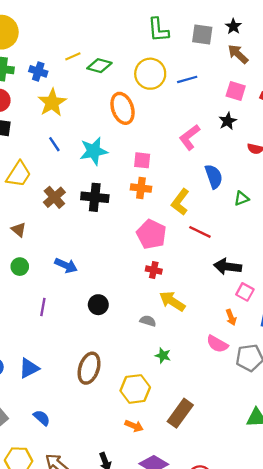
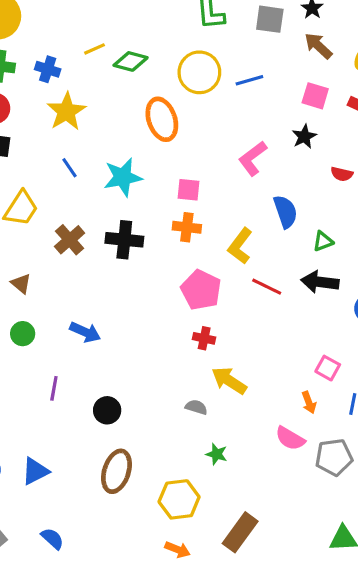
black arrow: (228, 267) -> (320, 282), moved
black circle: (98, 305) -> (107, 410), moved

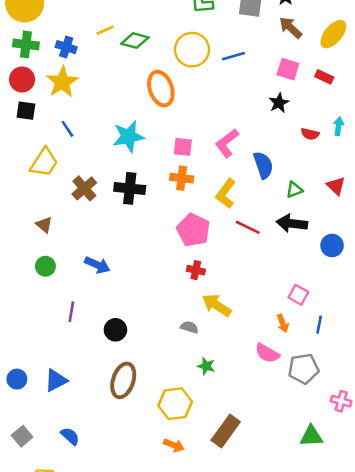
yellow star: (66, 111) -> (62, 82), moved
pink L-shape: (253, 158) -> (227, 143), moved
blue line: (70, 168) -> (67, 129), moved

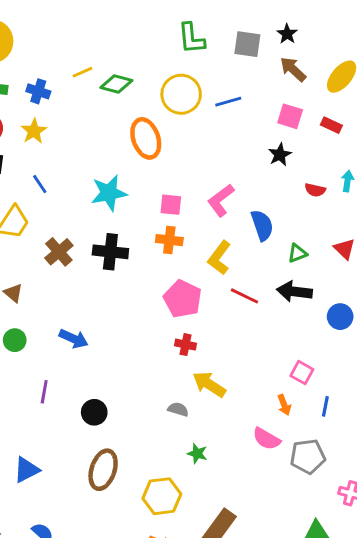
yellow star: (62, 82) -> (34, 131), size x0.7

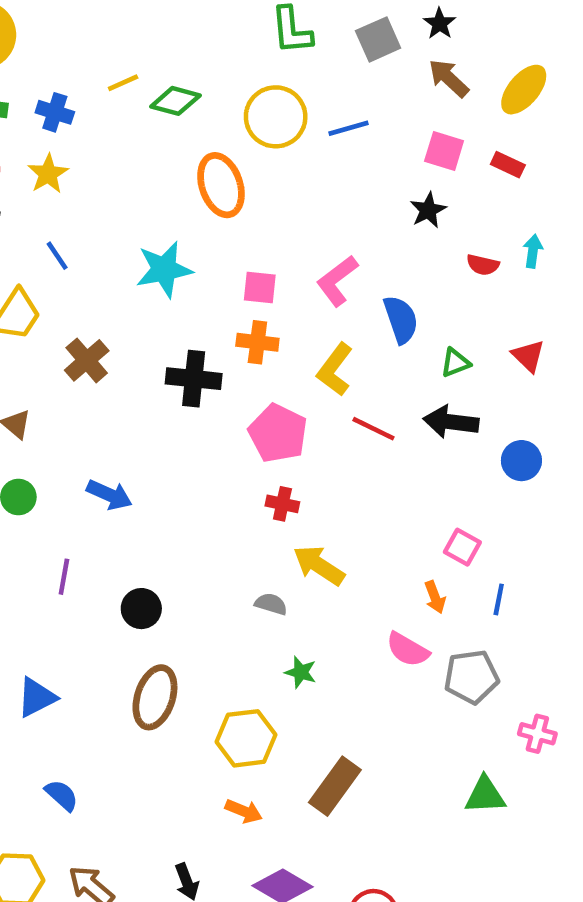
gray square: (247, 44) -> (378, 39), turned -32
black cross: (110, 252) -> (194, 379), moved

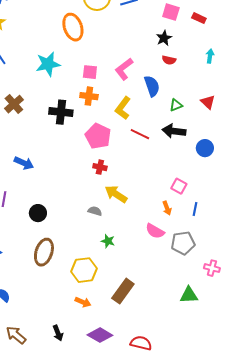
red semicircle: (483, 265) -> (169, 60), moved

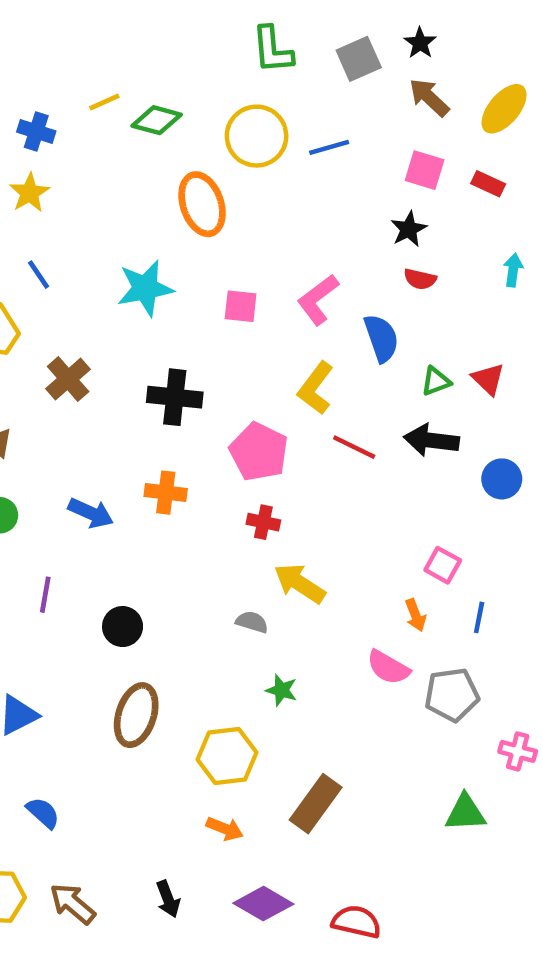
orange cross: (89, 96) -> (166, 493), moved
red triangle: (208, 102) -> (488, 379), moved

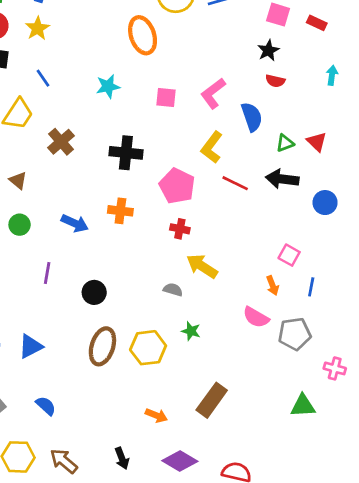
cyan star: (145, 288) -> (108, 86), size x0.7
yellow hexagon: (227, 756) -> (148, 348), moved

